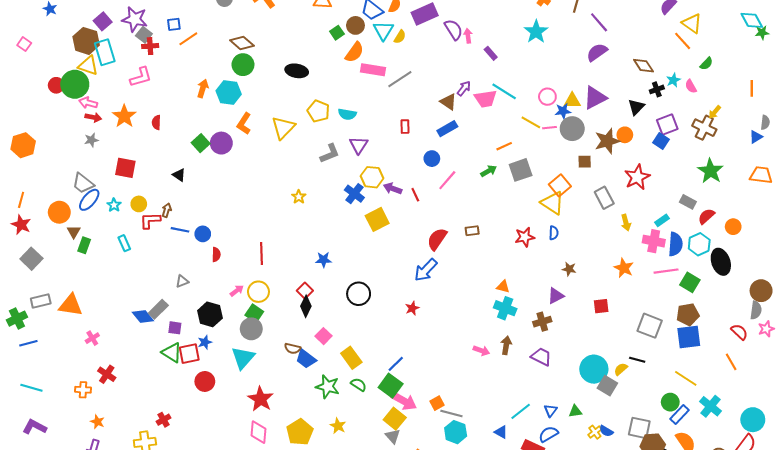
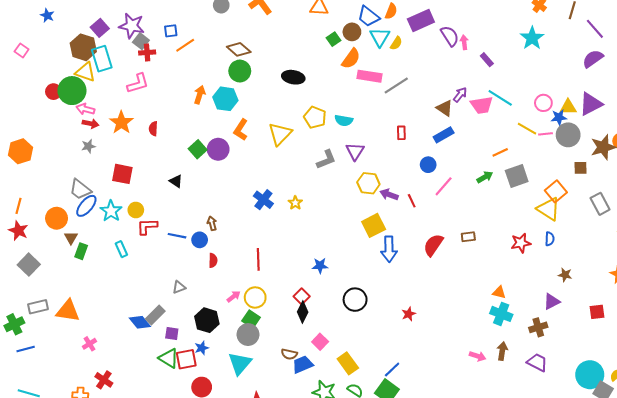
blue cross: (354, 194) -> (263, 200), moved
cyan star: (114, 205) -> (111, 211), size x1.5
brown arrow: (167, 210) -> (212, 223), moved, turned -32
blue arrow: (426, 270) -> (389, 249), moved, turned -45
blue trapezoid: (306, 359) -> (303, 364), turned 120

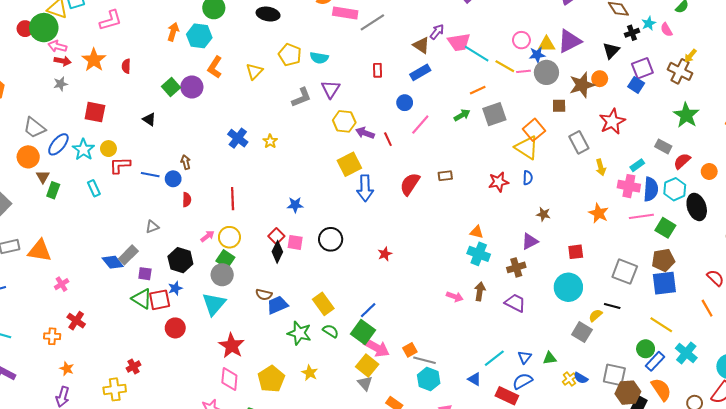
cyan line: (500, 98) -> (477, 54), moved
yellow triangle: (280, 134) -> (254, 71), size x0.7
gray trapezoid: (80, 189) -> (34, 128), moved
pink square: (320, 342) -> (295, 242), moved, turned -35
cyan circle: (590, 375) -> (568, 287), moved

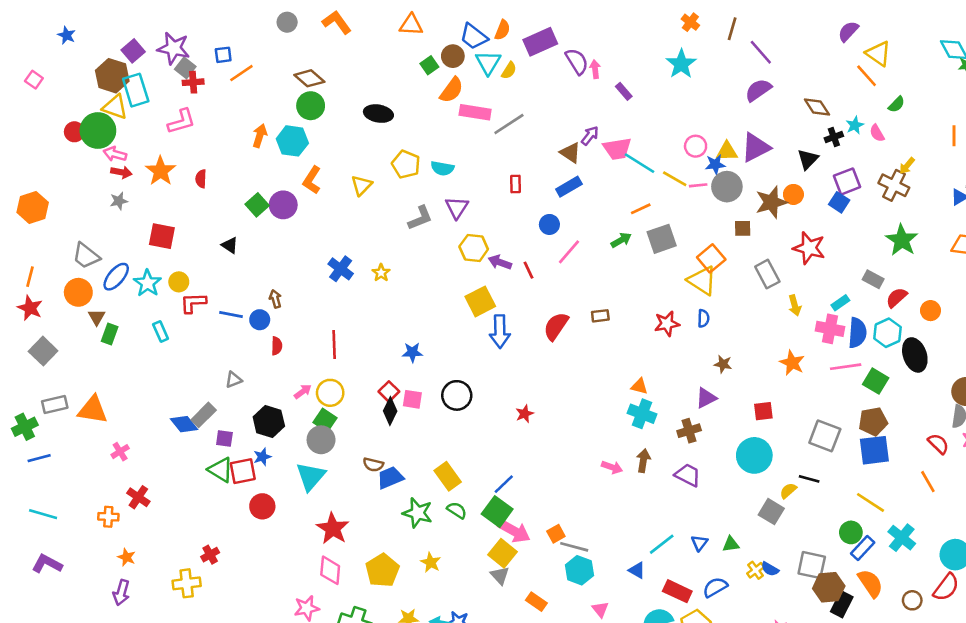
red star: (612, 121) -> (809, 248), turned -30
blue semicircle: (523, 381) -> (715, 587), moved

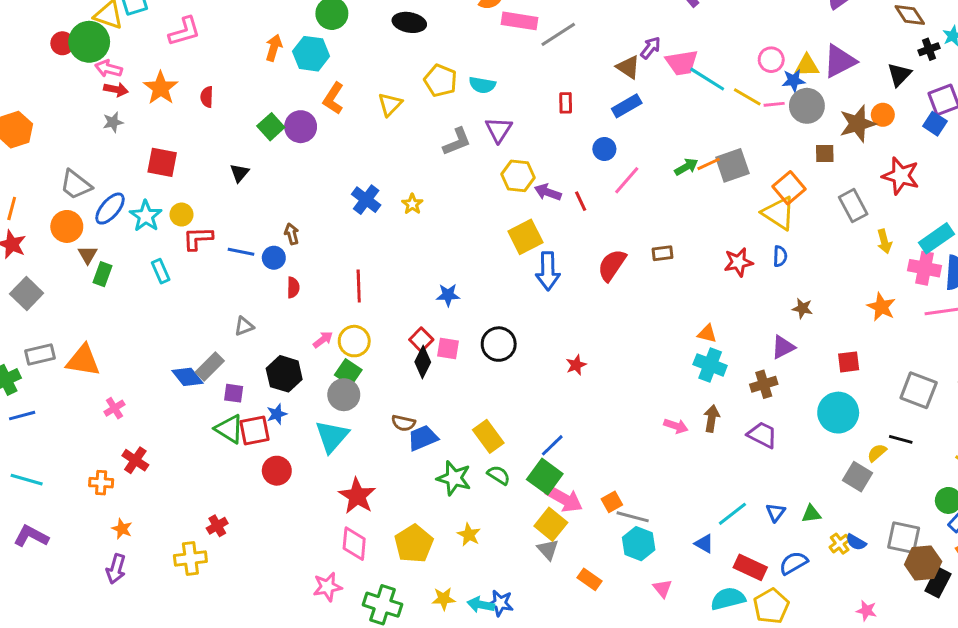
orange line: (641, 209) -> (709, 164), moved
black triangle: (230, 245) -> (240, 173), turned 36
cyan rectangle: (840, 303) -> (936, 238), size x1.6

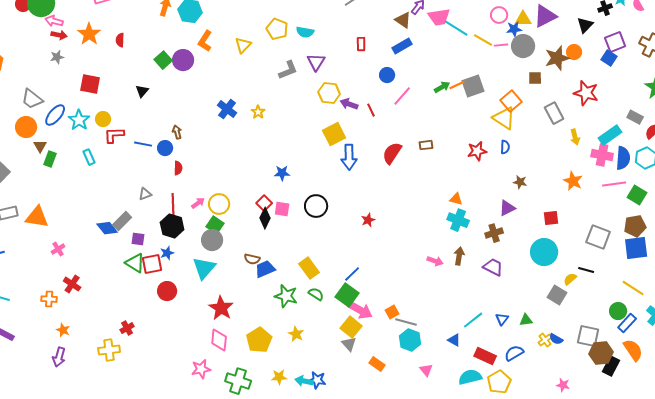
red line: (359, 286) -> (173, 204), moved

